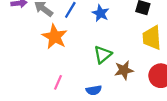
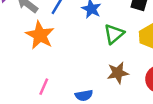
green triangle: (103, 54) -> (114, 34), moved

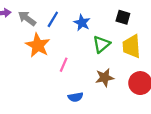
pink line: (44, 87) -> (64, 65), moved

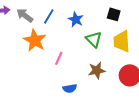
green triangle: (101, 44) -> (94, 39), turned -36

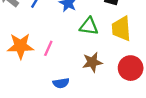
green triangle: (94, 39) -> (89, 26), turned -36
orange star: (35, 40) -> (20, 46), moved, turned -30

